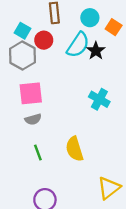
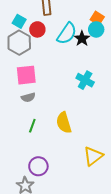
cyan circle: (90, 18) -> (96, 29), moved
green line: (38, 152) -> (32, 126), turned 40

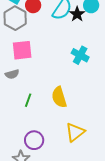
gray semicircle: (28, 97) -> (12, 74), moved
yellow triangle: (93, 156) -> (75, 132), moved

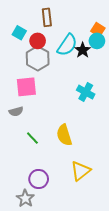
gray hexagon: (15, 18) -> (38, 58), moved
green line: (28, 100) -> (32, 138), turned -64

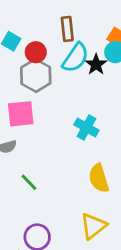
brown rectangle: (47, 17) -> (67, 29), moved
cyan cross: (86, 92) -> (86, 127), moved
yellow semicircle: (64, 135) -> (99, 178), moved

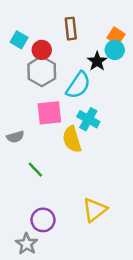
cyan semicircle: (75, 58) -> (78, 85), moved
pink square: (21, 114) -> (49, 113), moved
yellow semicircle: (99, 178) -> (72, 139), moved

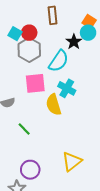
cyan square: (19, 40) -> (15, 34), moved

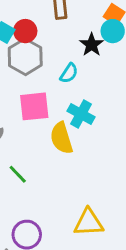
cyan semicircle: (59, 61) -> (69, 73), size x0.6
yellow triangle: (72, 162) -> (89, 223), turned 35

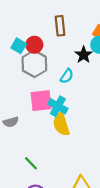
cyan cross: (81, 114) -> (58, 106), moved
green line: (18, 174) -> (31, 163), moved

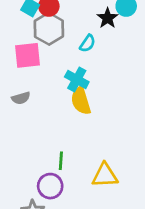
pink square: (41, 101) -> (28, 55), moved
green line: (31, 163) -> (61, 161), moved, turned 48

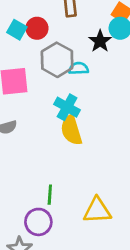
gray hexagon: (49, 29) -> (57, 60), moved
cyan semicircle: (88, 43) -> (79, 68), turned -126

